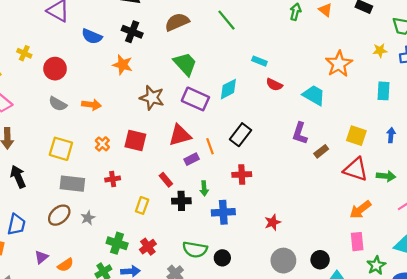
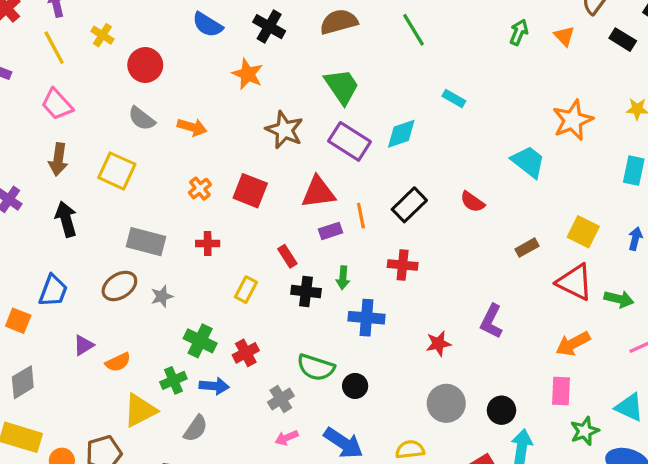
red semicircle: (274, 85) -> (472, 202), moved
purple L-shape: (300, 133) -> (491, 321), moved
yellow square: (61, 149) -> (117, 171), moved

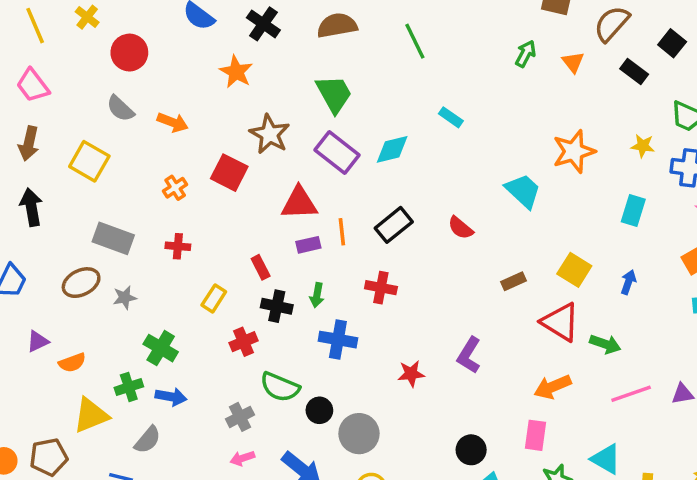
red square: (250, 191) -> (229, 173), moved
red cross: (246, 353) -> (243, 342), moved
gray circle: (446, 403) -> (359, 434), moved

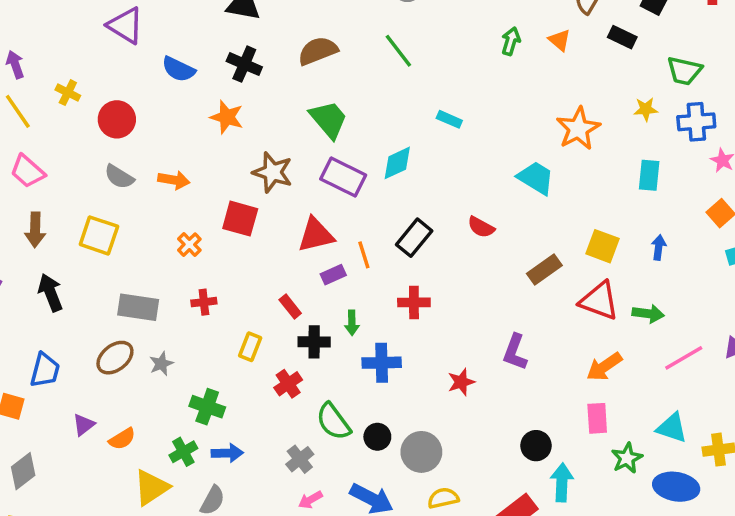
brown rectangle: (513, 281) -> (544, 270), size x1.4
green semicircle: (280, 387) -> (333, 422), turned 42

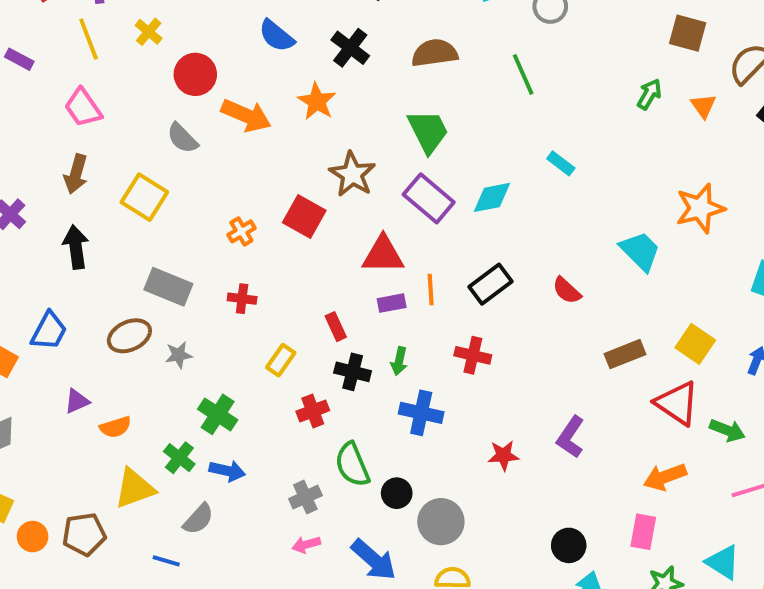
orange arrow: (174, 180) -> (246, 115), moved, size x1.4
green cross: (183, 452) -> (179, 458), turned -36

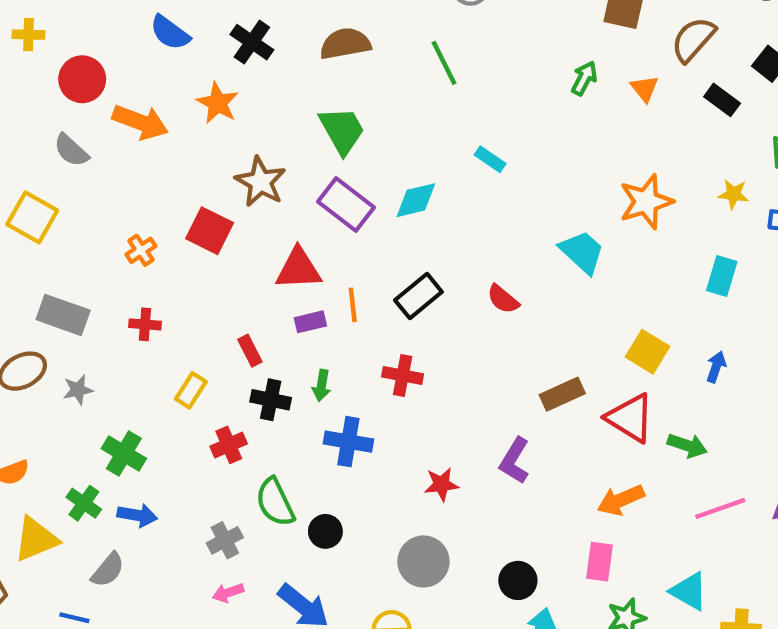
yellow cross: (149, 32) -> (28, 35), turned -36
brown rectangle: (625, 354) -> (562, 394), moved
gray circle: (441, 522) -> (423, 561), moved

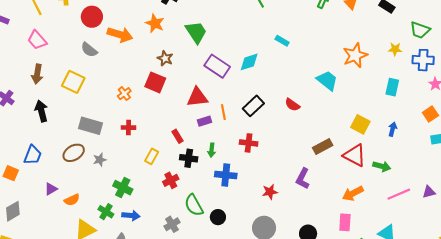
green trapezoid: (342, 130) -> (196, 32), moved
brown star: (260, 182) -> (165, 58), moved, size x0.7

